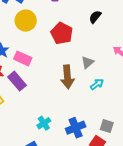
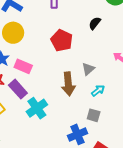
yellow circle: (26, 21) -> (13, 33), moved
cyan cross: (44, 123) -> (37, 108), moved, size x1.5
gray square: (107, 126) -> (94, 115), moved

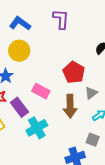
red pentagon: (62, 40) -> (74, 72), moved
pink rectangle: (23, 66) -> (41, 91), moved

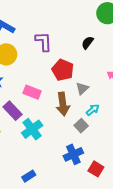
purple L-shape: (61, 19) -> (44, 41), moved
gray square: (93, 140) -> (81, 126), moved, turned 32

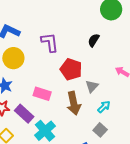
gray square: (81, 126) -> (100, 130), moved

